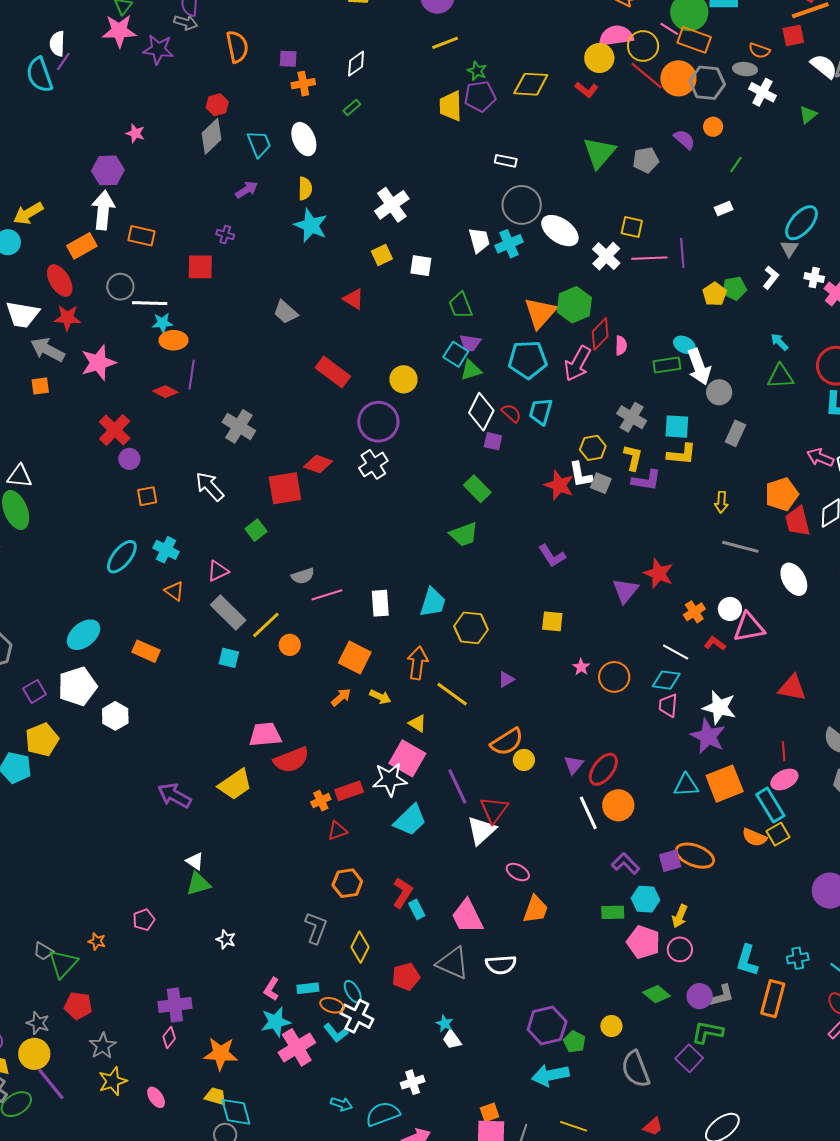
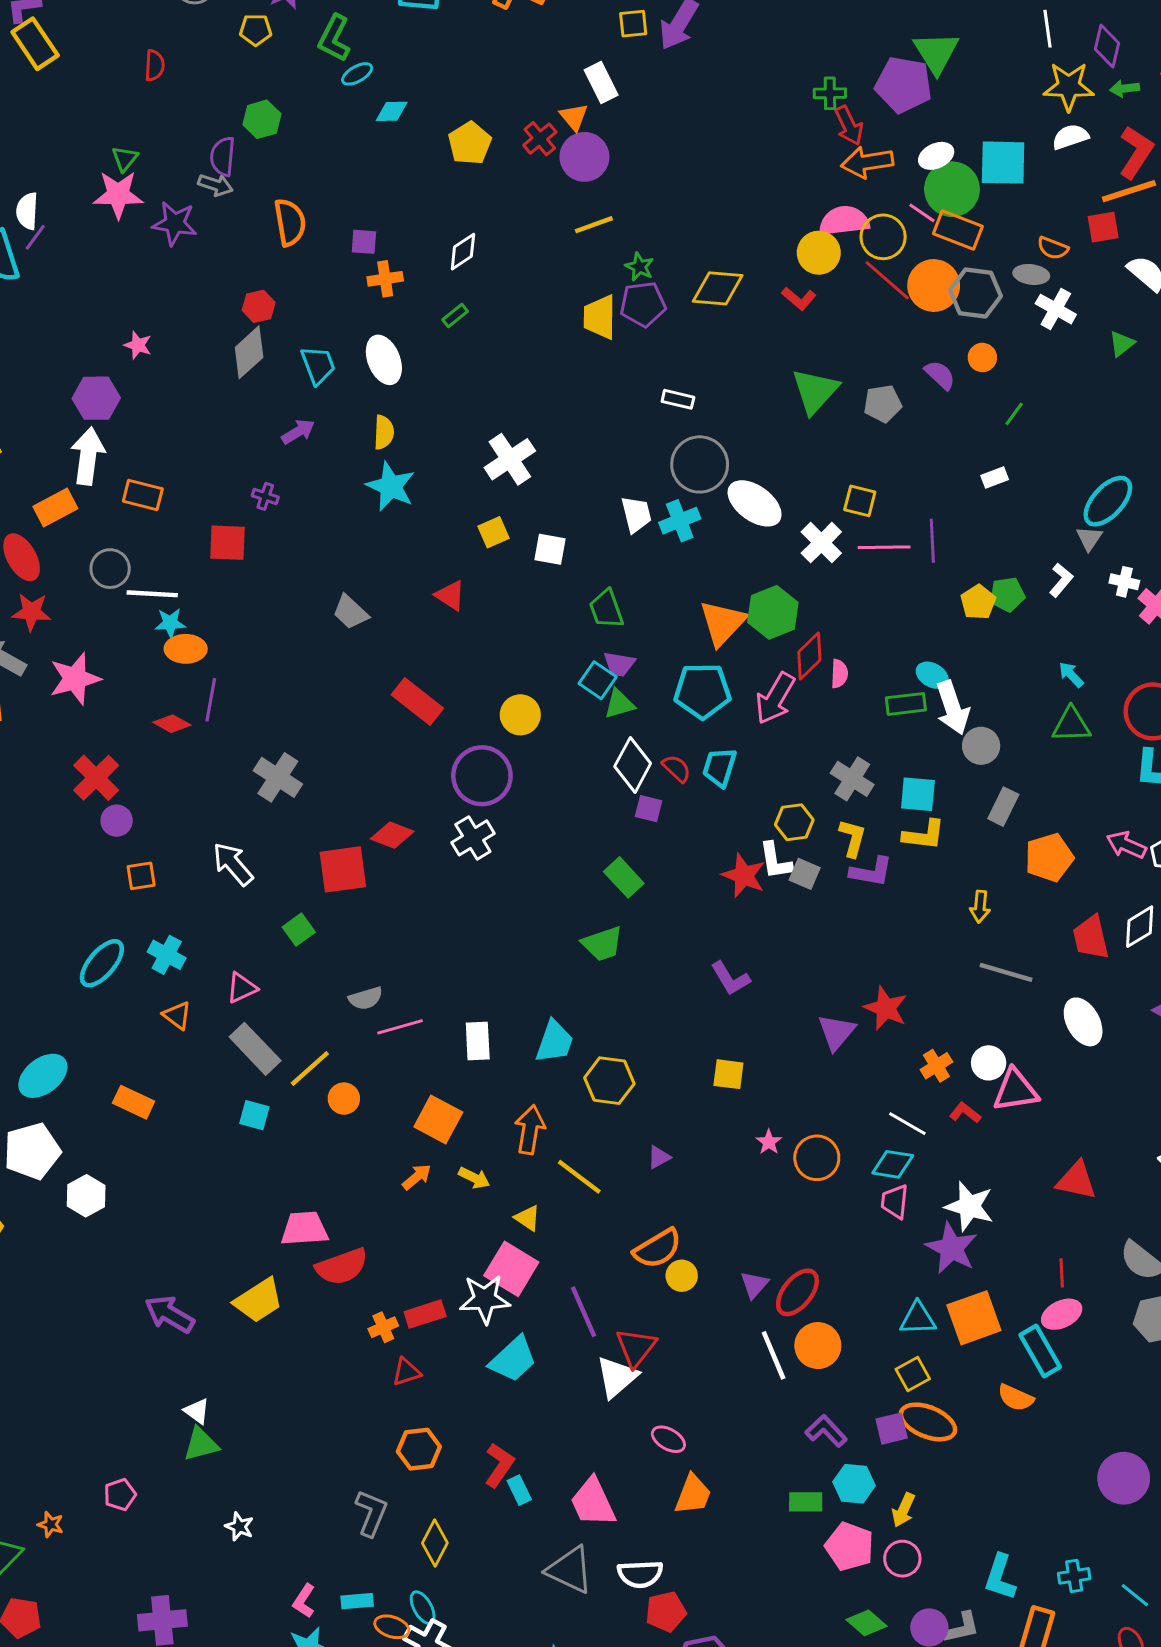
orange pentagon: (782, 494) -> (1049, 857), moved
yellow square: (778, 834) -> (913, 1374), moved
red pentagon: (406, 977) -> (666, 1612), moved

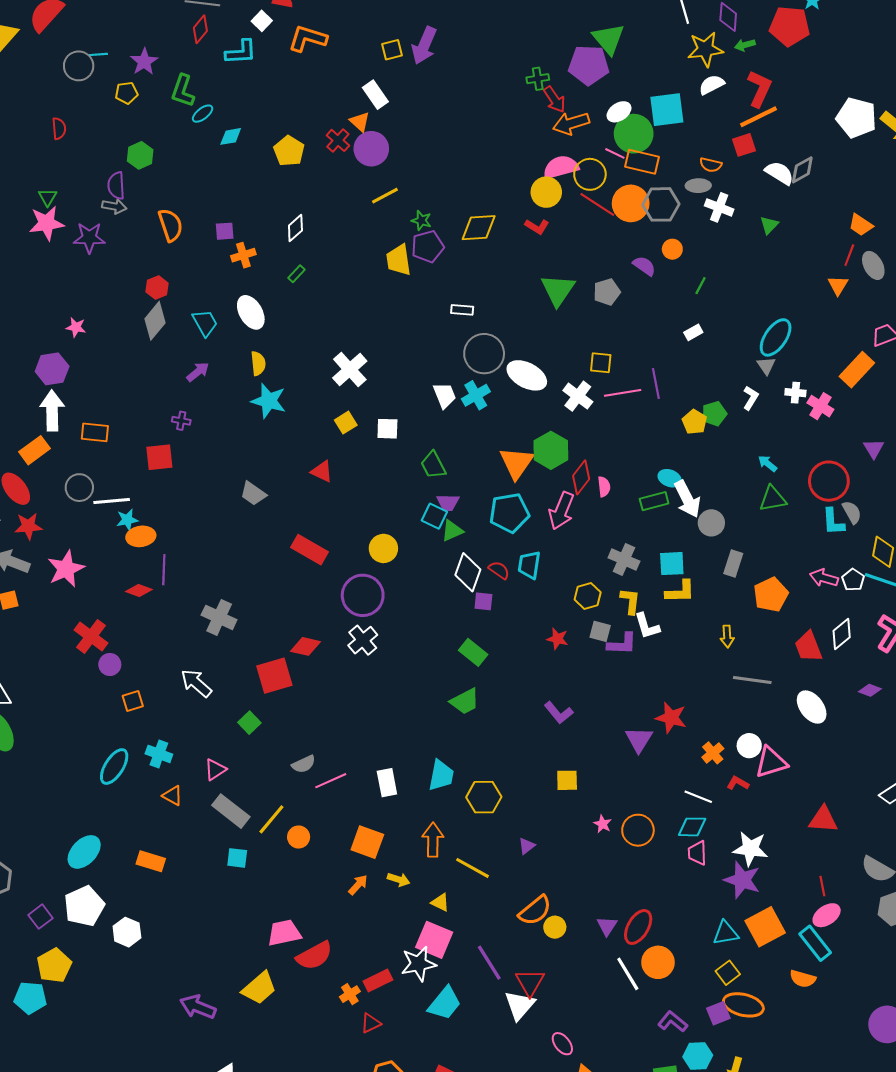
white L-shape: (775, 861) -> (647, 626), moved
purple L-shape: (871, 872) -> (622, 644), moved
red star: (744, 876) -> (557, 639), size x0.7
pink ellipse: (668, 1439) -> (562, 1044), turned 30

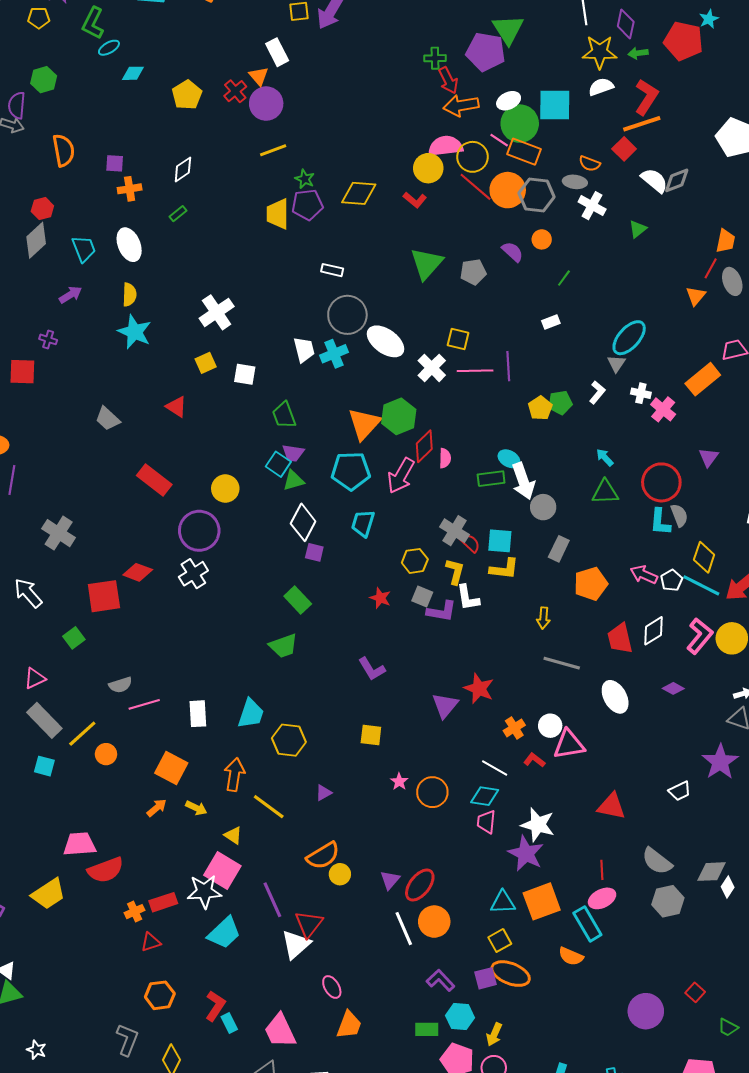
red square: (744, 145) -> (624, 149), turned -35
orange trapezoid: (861, 225) -> (726, 241), turned -120
red semicircle: (499, 570) -> (470, 543), moved

